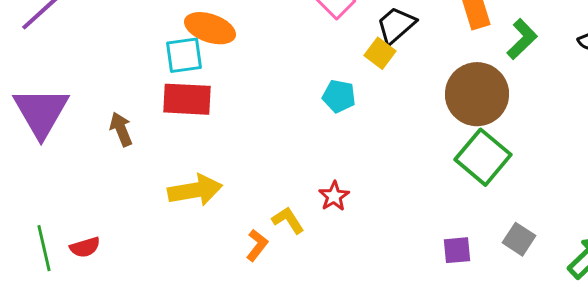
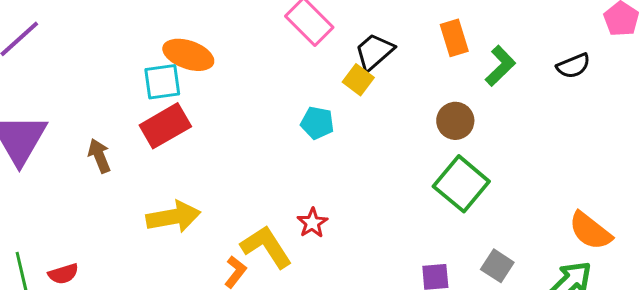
brown circle: (477, 94) -> (455, 121), size x0.6
red rectangle: (187, 99) -> (165, 126), turned -33
yellow L-shape: (288, 220) -> (266, 247), size x1.6

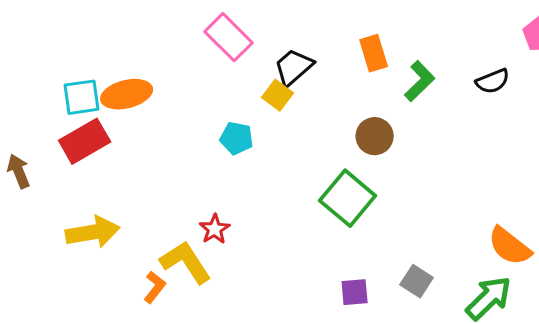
orange ellipse: (188, 55) -> (127, 94), moved, turned -33
green square: (461, 184) -> (348, 198), moved
red star: (312, 223) -> (215, 229), moved

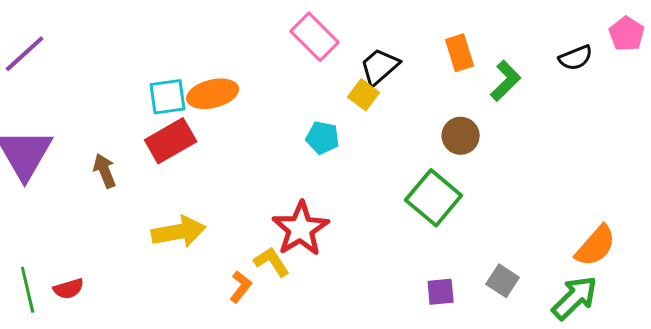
black semicircle: (493, 81) -> (576, 58), moved
red star: (215, 229) -> (301, 229), size x1.8
orange semicircle: (510, 246) -> (596, 246), turned -87
yellow L-shape: (186, 262) -> (272, 262), size x0.7

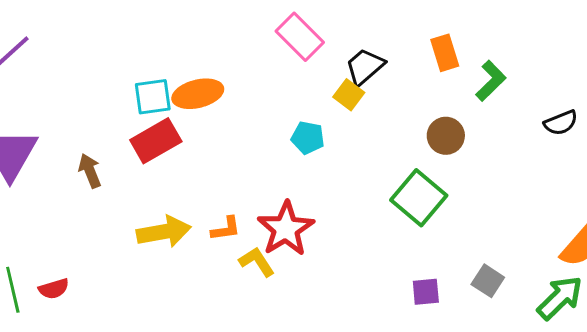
black semicircle: (576, 58) -> (561, 123), moved
orange L-shape: (241, 287) -> (226, 229), moved, turned 44

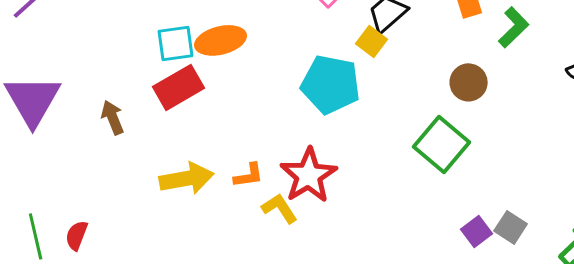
cyan pentagon: (308, 138) -> (331, 84), size x1.8
red semicircle: (54, 289) -> (77, 235), turned 128
purple square: (426, 292) -> (477, 231), moved, turned -32

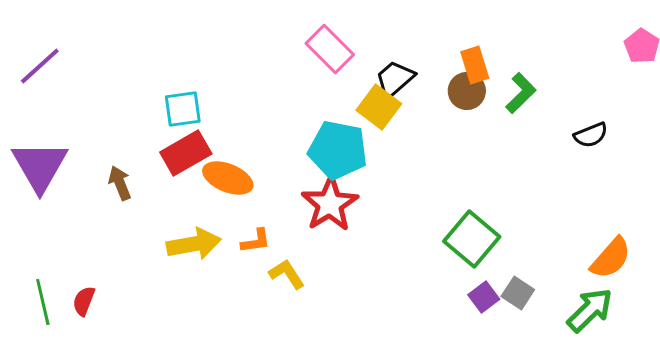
orange ellipse: (221, 40) -> (228, 178), moved, turned 36
yellow square: (372, 41) -> (379, 107), size x1.4
brown circle: (469, 82) -> (467, 91), moved
green square: (442, 144) -> (472, 239), moved
red star: (309, 175) -> (330, 204), moved

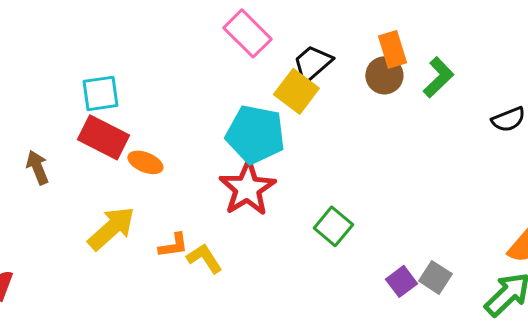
red rectangle: (186, 153) -> (103, 137), turned 57
orange ellipse: (228, 178) -> (145, 162), size x0.7
green square: (472, 239) -> (333, 226), moved, size x0.7
orange L-shape: (256, 241) -> (173, 245), moved
yellow arrow: (194, 244) -> (111, 228), turned -32

